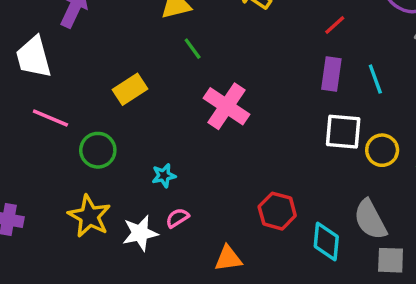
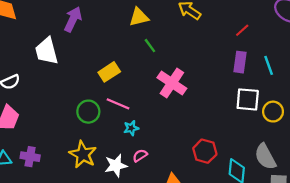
pink line: (50, 118) -> (118, 104), moved

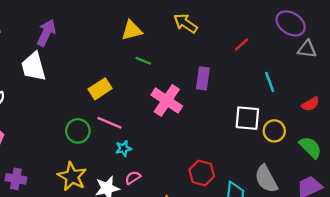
purple arrow: (73, 19) -> (46, 33), moved
green line: (150, 46) -> (143, 61), turned -32
purple rectangle: (240, 62) -> (203, 78), moved

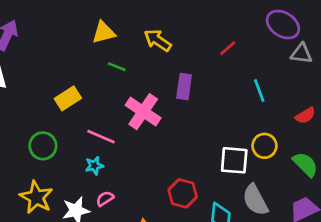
yellow arrow: (185, 23) -> (158, 40), moved
white square: (247, 118) -> (234, 160), moved
pink line: (109, 123) -> (101, 137), moved

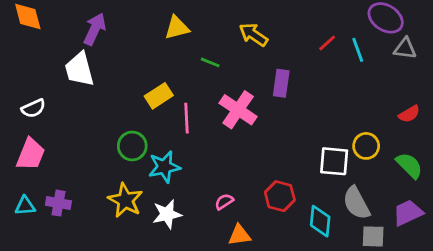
yellow triangle: (104, 32) -> (177, 28), moved
cyan line: (259, 90) -> (358, 50), moved
pink line: (101, 137) -> (187, 118), moved, turned 64
cyan star: (94, 166) -> (164, 167), moved, size x1.6
pink semicircle: (105, 199) -> (224, 202), moved

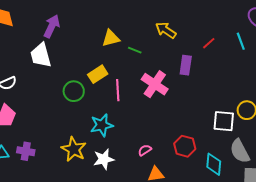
yellow triangle: (177, 28) -> (111, 38), moved
red line: (327, 43) -> (209, 43), moved
green circle: (132, 146) -> (74, 91), moved

